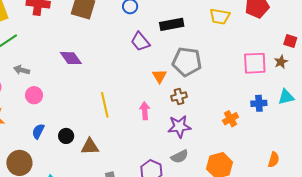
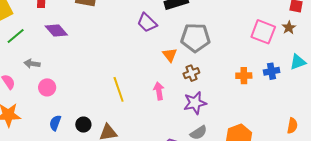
purple diamond: (71, 58) -> (56, 30), moved
pink square: (255, 63) -> (263, 32), turned 30
orange cross: (231, 119) -> (244, 76), moved, turned 35

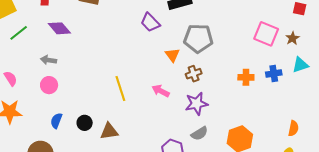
brown star: (289, 28) -> (293, 38), moved
gray arrow: (32, 64) -> (48, 60), moved
pink arrow: (159, 91) -> (161, 91), turned -54

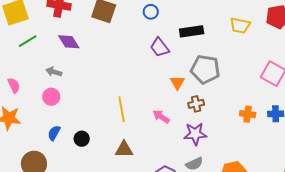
brown triangle: (109, 131) -> (124, 149), moved

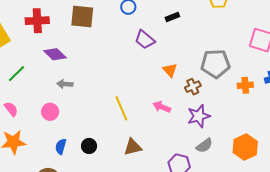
black rectangle: (192, 31) -> (172, 17), size x0.6
green line: (28, 41) -> (17, 74), moved
gray pentagon: (205, 69) -> (215, 64), moved
gray arrow: (54, 72) -> (65, 84), moved

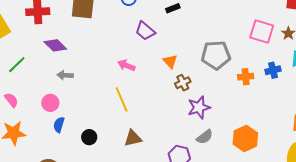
brown cross: (193, 87) -> (183, 83), moved
pink arrow: (162, 107) -> (126, 65), moved
blue semicircle: (61, 147) -> (59, 125), moved

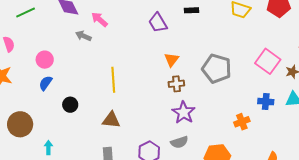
pink arrow: (126, 65) -> (99, 19), moved
gray arrow: (65, 75) -> (83, 36), moved
orange cross: (246, 77) -> (242, 122), moved, turned -35
purple star: (199, 107) -> (184, 112), turned 30

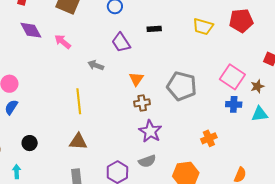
gray arrow: (83, 36) -> (96, 65), moved
blue cross: (266, 102) -> (234, 104), moved
black circle: (70, 105) -> (30, 143), moved

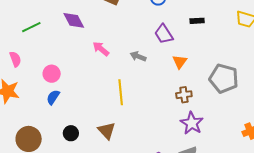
pink arrow: (63, 42) -> (101, 49), moved
orange triangle: (136, 79) -> (180, 62), moved
brown triangle: (78, 142) -> (107, 131), moved, turned 42

